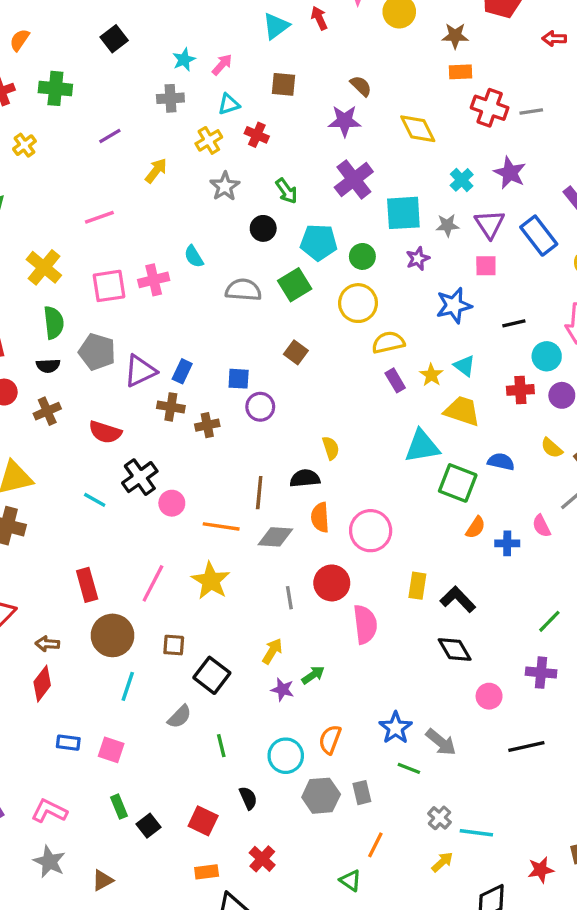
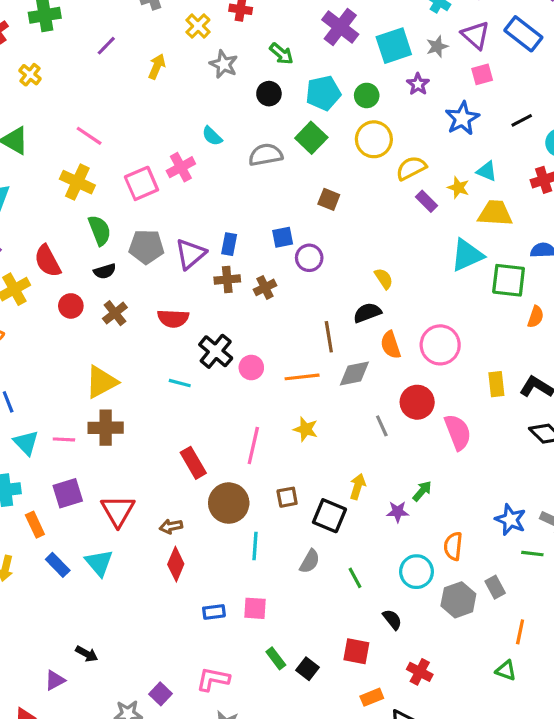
pink line: (99, 217) -> (89, 136), moved, turned 68
yellow star: (211, 581) -> (306, 429), size x0.7
yellow arrow: (272, 651) -> (358, 487), moved

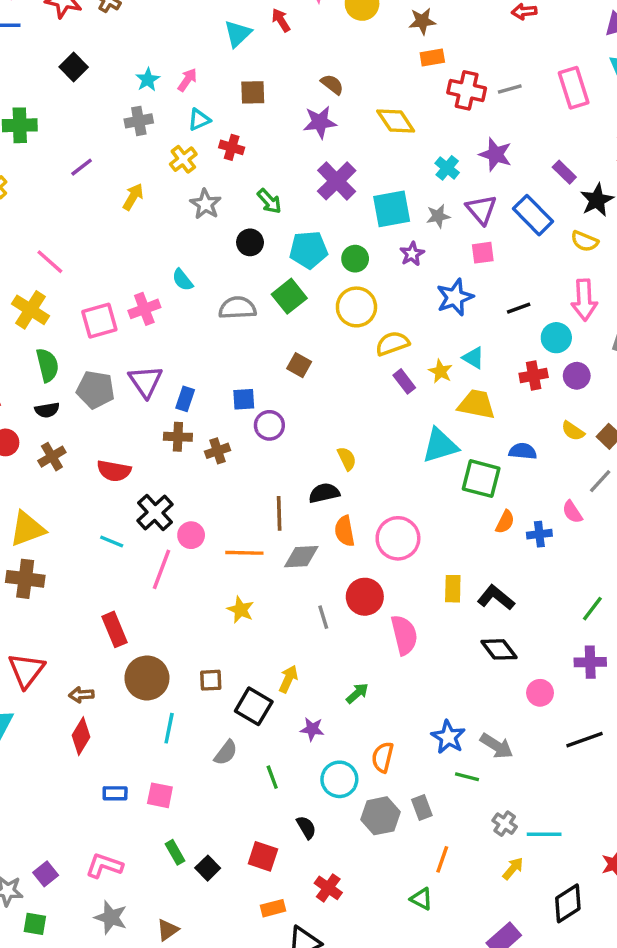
purple triangle: (190, 254) -> (146, 381), moved, turned -32
pink line: (253, 446) -> (161, 569), moved
purple star: (398, 512) -> (312, 729), moved

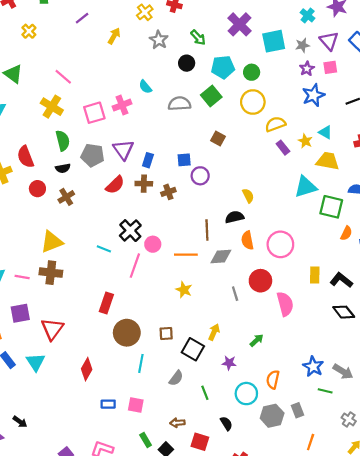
purple star: (412, 254) -> (307, 69), moved
red semicircle: (114, 471) -> (115, 185), moved, turned -54
red rectangle: (115, 629) -> (106, 303), turned 42
brown arrow: (81, 695) -> (177, 423), moved

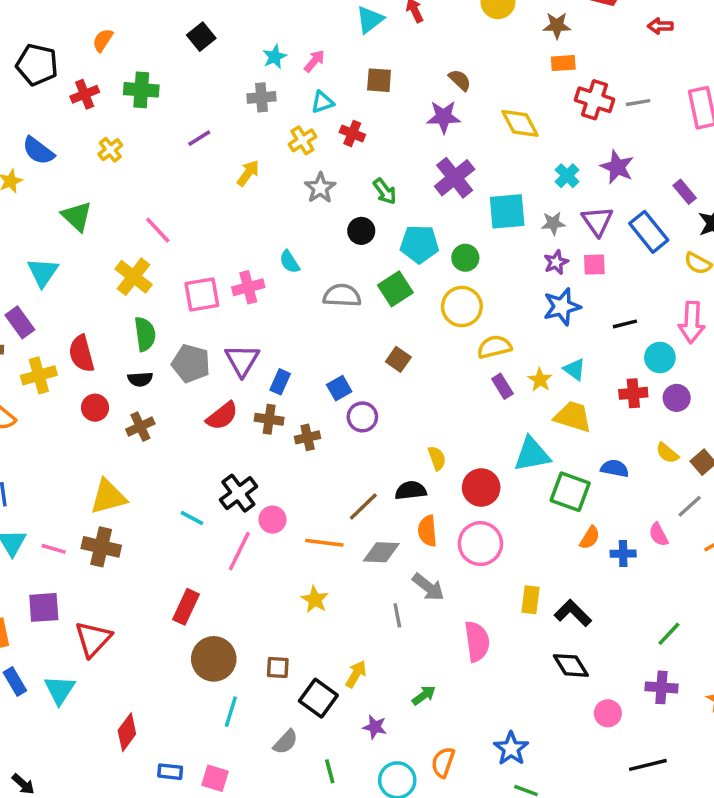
blue square: (184, 160) -> (339, 388), turned -32
brown line: (207, 230) -> (363, 506), turned 42
red circle: (260, 281) -> (481, 487), moved
red diamond: (87, 369) -> (127, 732), moved
gray arrow: (343, 372) -> (428, 587), moved

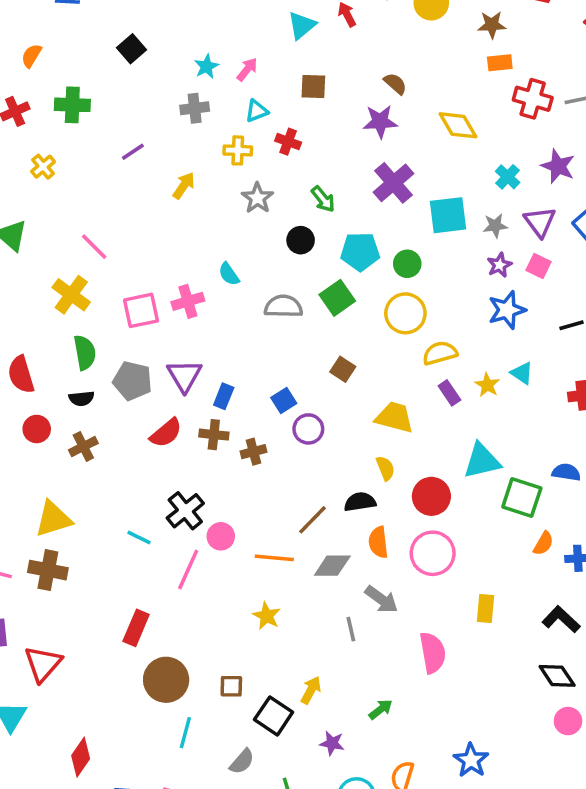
yellow cross: (302, 140) -> (238, 150), turned 36
pink square: (594, 265) -> (538, 266), turned 30
yellow trapezoid: (573, 417) -> (394, 417), moved
black L-shape: (573, 613) -> (561, 619), moved
black diamond: (571, 665) -> (557, 676), moved

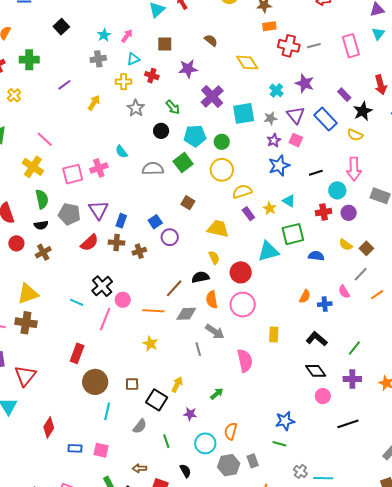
purple star: (380, 122) -> (188, 69), moved
green square: (522, 498) -> (293, 234), moved, turned -30
blue star: (471, 760) -> (285, 421), moved, turned 30

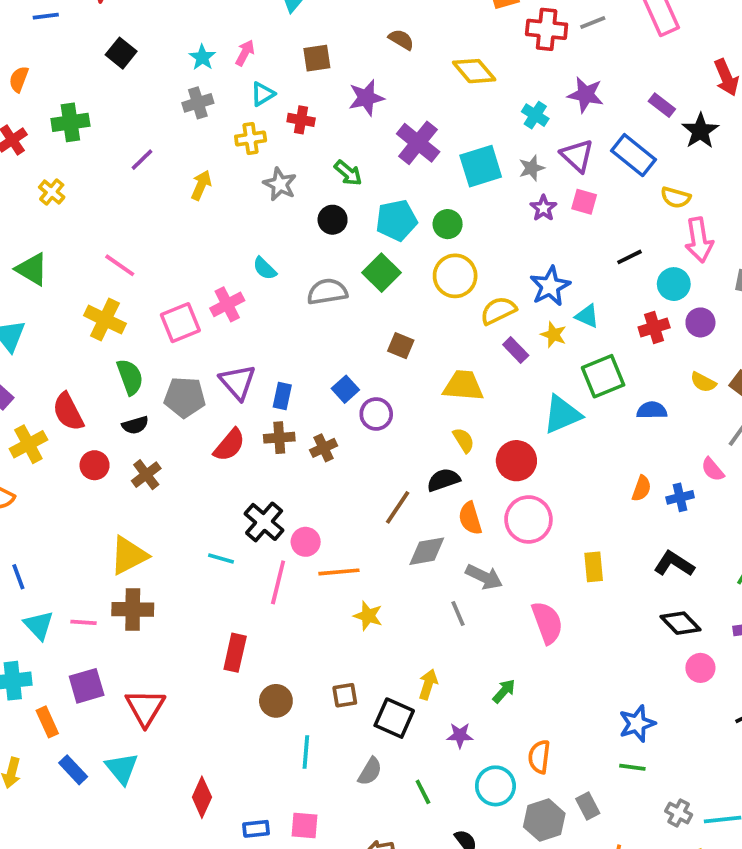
yellow semicircle: (355, 135) -> (676, 197), moved
blue star: (279, 166) -> (550, 286), moved
orange line: (153, 311) -> (339, 572), moved
brown circle: (95, 382) -> (276, 701), size x0.7

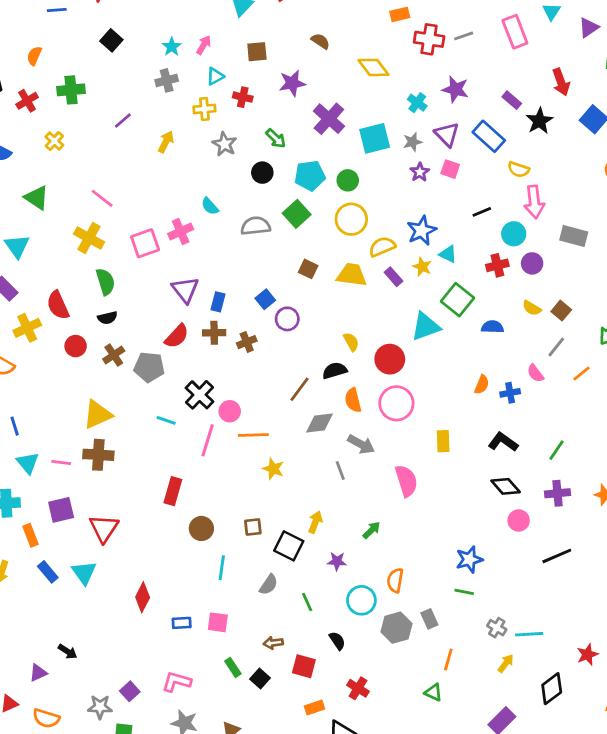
green square: (603, 376) -> (457, 300), turned -32
yellow trapezoid: (463, 386) -> (352, 275), moved
gray pentagon: (185, 397) -> (149, 367), moved

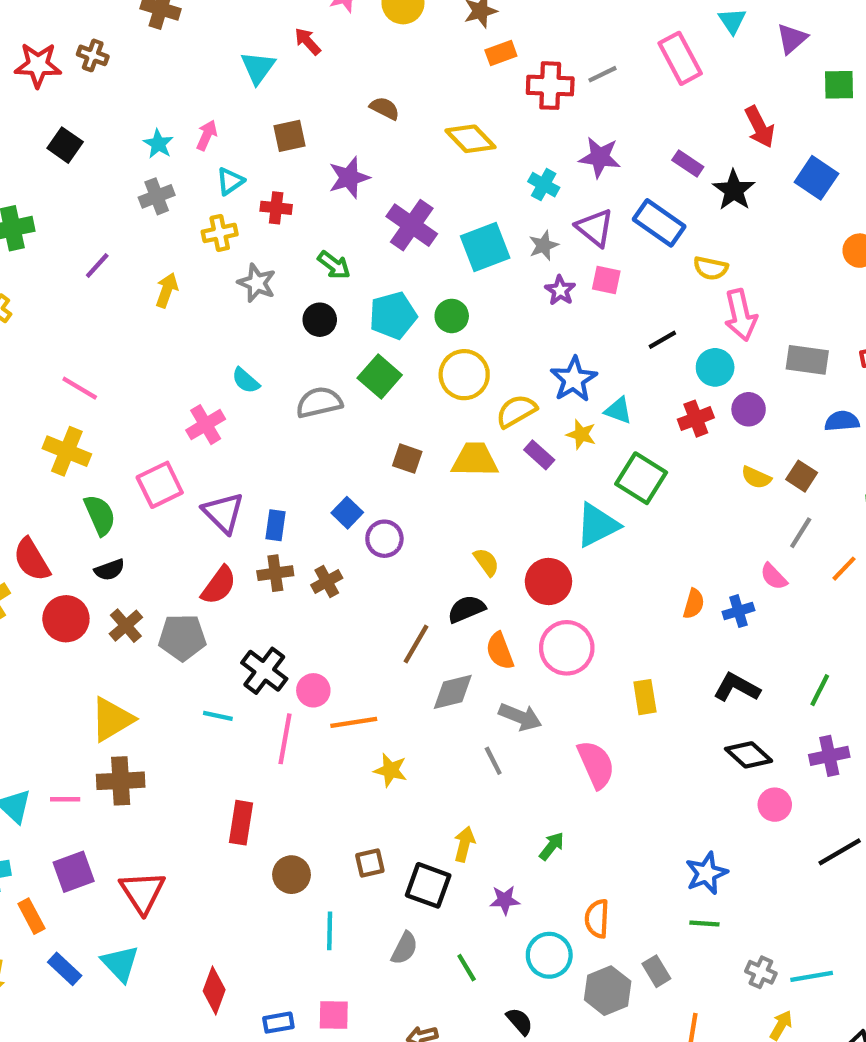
pink square: (145, 243) -> (160, 485), moved
blue semicircle: (492, 327) -> (842, 421), moved
red circle: (76, 346) -> (66, 619), size x1.4

